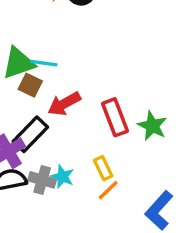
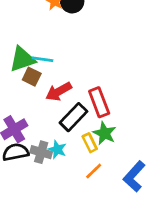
green star: (152, 126) -> (104, 133), moved
black rectangle: (30, 134) -> (73, 117), moved
orange line: (108, 190) -> (94, 171), moved

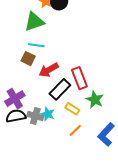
green triangle: (22, 59) -> (34, 22), moved
green star: (104, 133) -> (95, 100), moved
yellow rectangle: (90, 143) -> (72, 109), turned -32

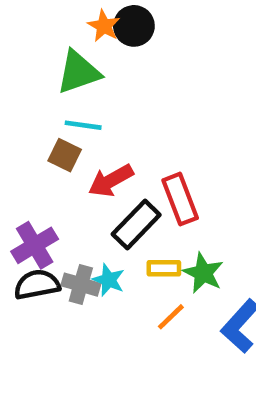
green star: (95, 100) -> (203, 273), moved
yellow rectangle: (72, 109) -> (164, 268), turned -32

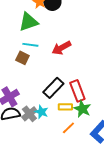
red arrow: (111, 181) -> (61, 48), moved
red rectangle: (180, 199) -> (77, 91), moved
gray cross: (81, 285) -> (29, 114), turned 35

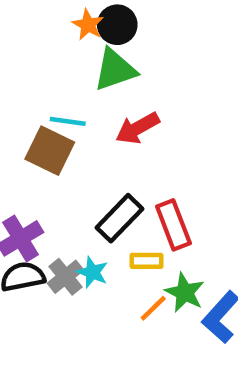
green triangle: (28, 22) -> (115, 70), moved
brown square: (22, 58) -> (50, 151), size x1.5
green star: (82, 109) -> (185, 292), moved

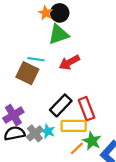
yellow rectangle: (146, 261) -> (74, 126), size x1.6

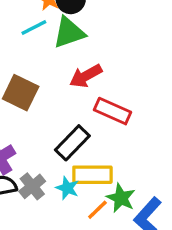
cyan line: (36, 59) -> (34, 27), moved, turned -35
red rectangle: (87, 109) -> (113, 111), moved, turned -45
cyan star: (48, 131) -> (67, 188), moved

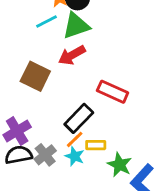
red arrow: (86, 76) -> (72, 55), moved
yellow rectangle: (92, 175) -> (96, 145), size x0.6
orange line: (97, 210) -> (75, 139), moved

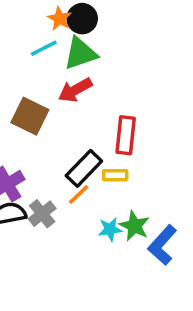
red rectangle: (113, 92) -> (126, 135), turned 72
yellow rectangle: (96, 145) -> (115, 175), moved
cyan star: (75, 156) -> (110, 229), moved, turned -30

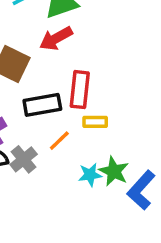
red rectangle: (126, 135) -> (80, 90), moved
black rectangle: (84, 168) -> (42, 105), moved, turned 36

